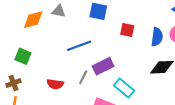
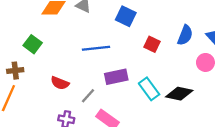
blue semicircle: (157, 37) -> (185, 35), moved
gray line: (83, 77) -> (88, 96), moved
cyan rectangle: (124, 88) -> (149, 89), moved

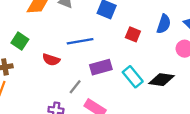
red semicircle: (60, 83) -> (51, 60), moved

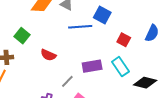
blue line: (80, 41) -> (80, 27), moved
cyan rectangle: (133, 77) -> (120, 67), moved

